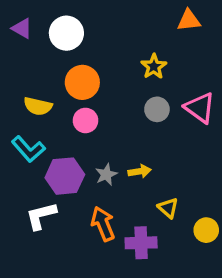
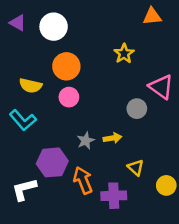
gray circle: (157, 109) -> (137, 109), moved
purple hexagon: (65, 176) -> (52, 162), moved
white L-shape: (41, 216) -> (24, 189), moved

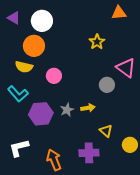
orange circle: (66, 66) -> (34, 46), moved
purple hexagon: (52, 162) -> (41, 114), moved
orange arrow: (83, 180) -> (54, 160), moved

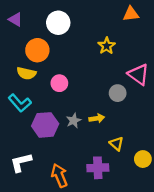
white circle: (42, 21) -> (58, 23), moved

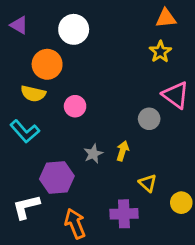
yellow star: (107, 46) -> (160, 52), moved
yellow arrow: (97, 118) -> (123, 151), turned -64
purple hexagon: (45, 125) -> (57, 177), moved

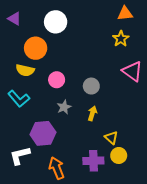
gray circle: (149, 119) -> (91, 86), moved
gray star: (93, 154) -> (64, 107), moved
yellow circle: (181, 203) -> (119, 155), moved

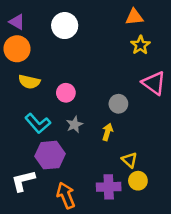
orange triangle: (125, 13) -> (134, 17), moved
orange circle: (36, 48) -> (17, 49), moved
gray circle: (91, 86) -> (118, 104), moved
cyan L-shape: (19, 99) -> (38, 123), moved

